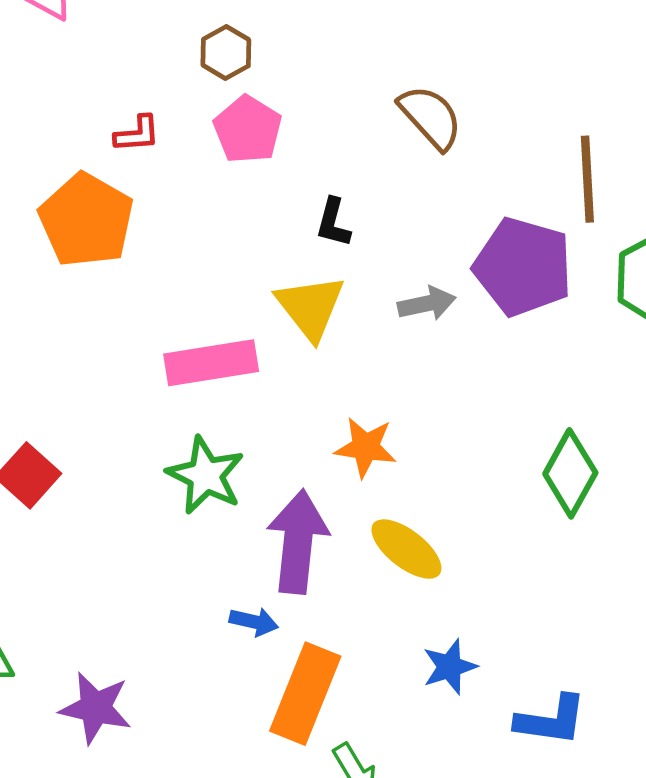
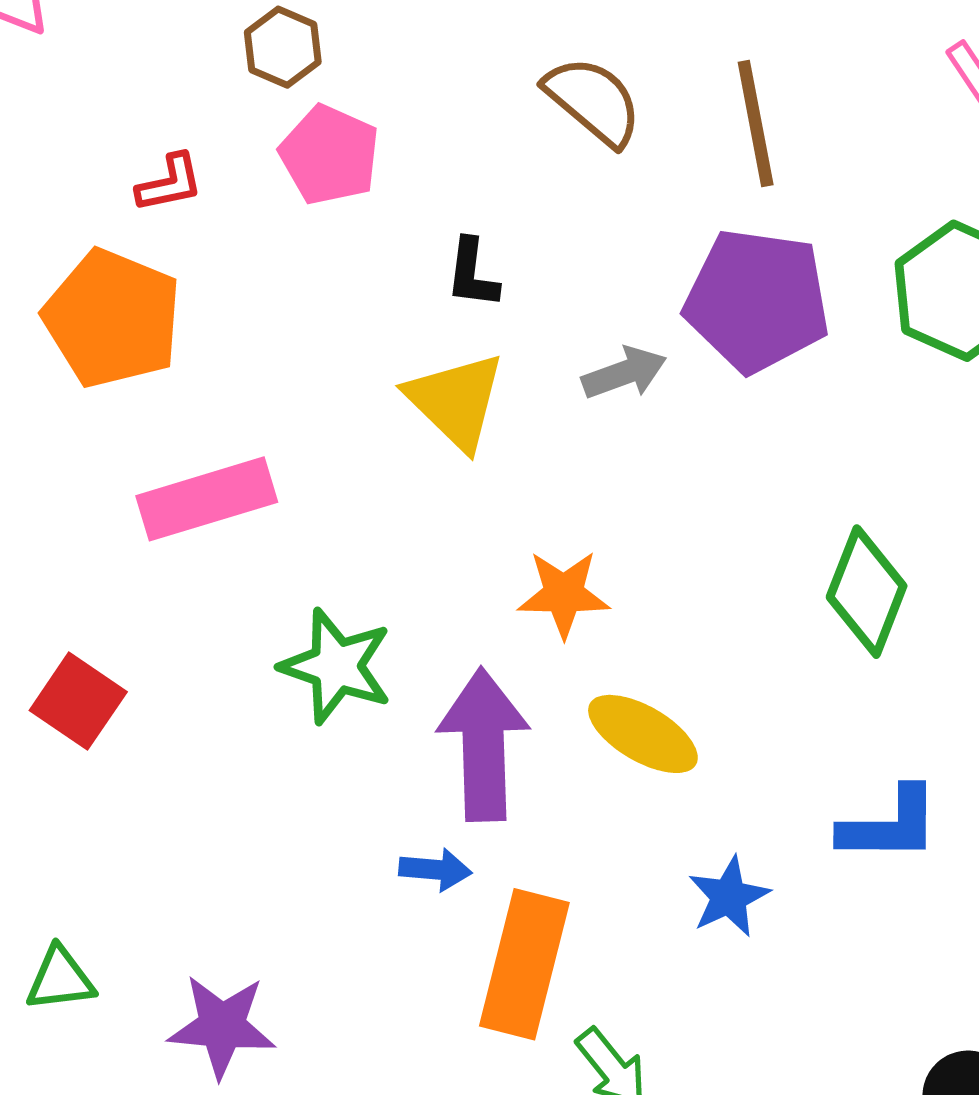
brown line: (587, 179) -> (756, 124), moved
pink rectangle: (211, 363) -> (207, 499), moved
blue L-shape: (551, 720) -> (890, 825), moved

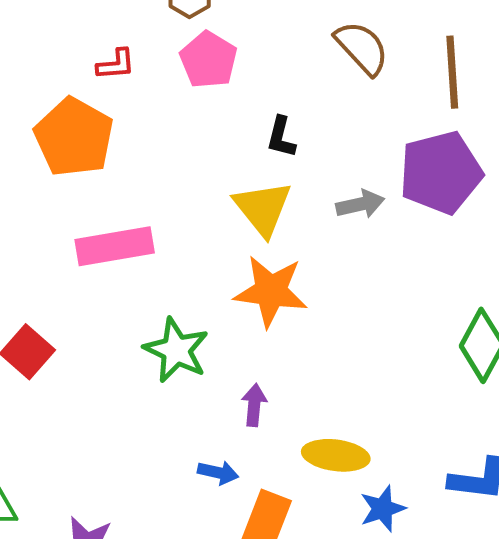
purple pentagon: (757, 300) -> (441, 172), turned -30
orange star: (564, 594) -> (271, 291), moved, size x1.4
yellow ellipse: (643, 734) -> (336, 455), moved, turned -30
purple arrow: (483, 745) -> (254, 405), size x0.5

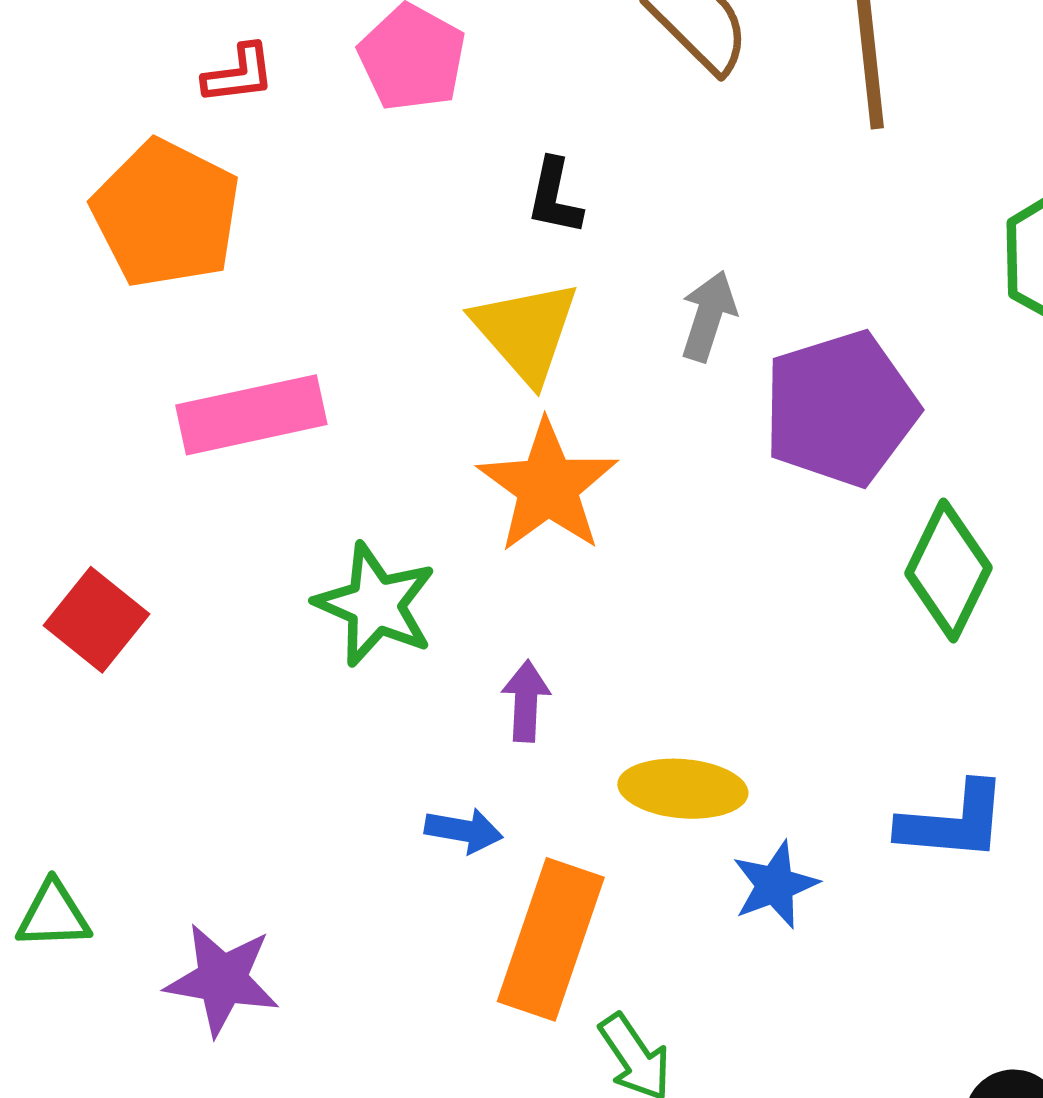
purple pentagon: (441, 172) -> (840, 409), moved
gray arrow: (360, 204) -> (708, 316), turned -57
orange star: (271, 291) -> (548, 486), turned 30

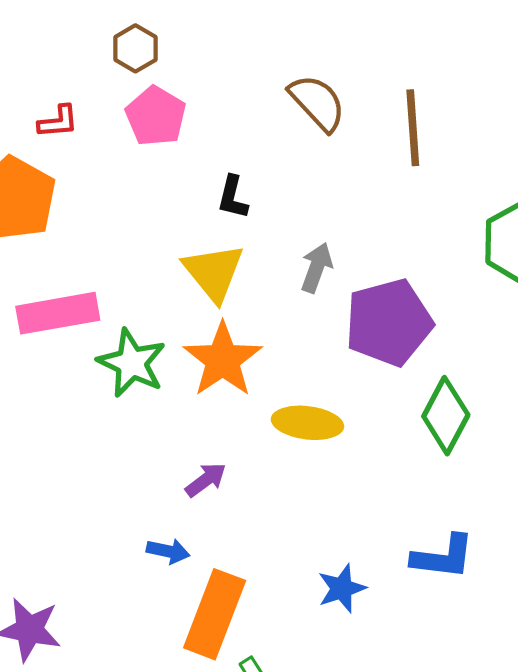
green star: (375, 605) -> (132, 363), moved
purple arrow: (526, 701) -> (206, 480), turned 48
yellow ellipse: (683, 789) -> (307, 423), moved

